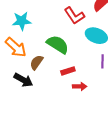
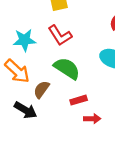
red L-shape: (74, 16) -> (60, 35), moved

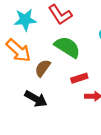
black arrow: (25, 110) -> (36, 99), moved

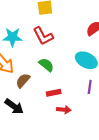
green semicircle: (67, 47) -> (46, 65), size x0.7

